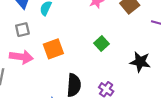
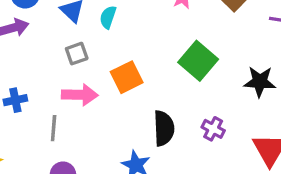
green square: (101, 44) -> (198, 61), size x1.6

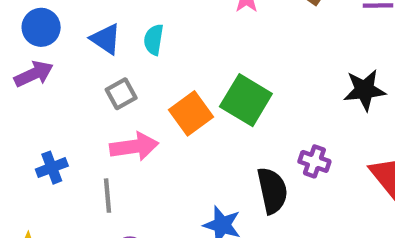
green square: (198, 61) -> (246, 100), moved
black semicircle: (164, 128) -> (272, 191), moved

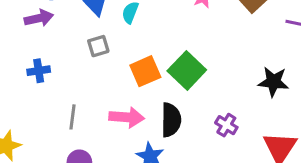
pink arrow: (134, 147) -> (127, 117), moved
blue cross: (52, 168) -> (39, 71), moved
black semicircle: (272, 191) -> (171, 120), moved

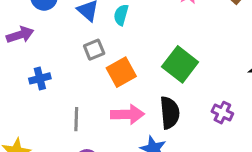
purple arrow: (39, 18) -> (20, 35), moved
orange square: (145, 71) -> (121, 72), moved

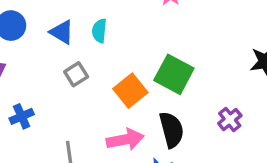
orange square: (121, 72) -> (130, 91), moved
purple cross: (222, 113) -> (230, 120), turned 35

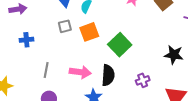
orange square: (130, 91) -> (89, 32), moved

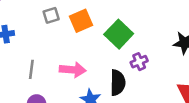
black semicircle: (108, 75) -> (118, 83), moved
purple cross: (143, 80) -> (139, 62), moved

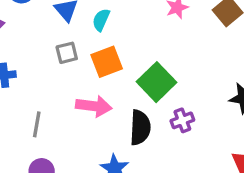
pink arrow: (73, 70) -> (94, 106), moved
black semicircle: (118, 83) -> (140, 128), moved

